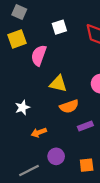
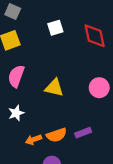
pink semicircle: (39, 55) -> (16, 76), moved
orange semicircle: (69, 106) -> (57, 135), moved

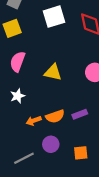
white square: (55, 28) -> (54, 17), size x1.5

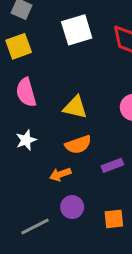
pink semicircle: (18, 62) -> (26, 92), turned -36
orange semicircle: (55, 116) -> (78, 145), moved
orange arrow: (34, 121) -> (60, 174), moved

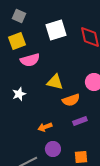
pink semicircle: (26, 92) -> (30, 60), moved, turned -90
white star: (26, 140) -> (19, 94), moved
orange semicircle: (78, 145) -> (71, 100), moved

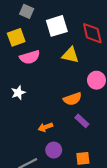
gray square: (19, 16) -> (27, 11), moved
yellow triangle: (55, 82) -> (70, 55), moved
purple rectangle: (80, 121) -> (82, 121), turned 64

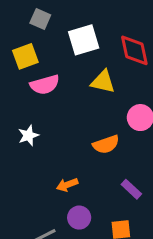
purple rectangle: (82, 121) -> (131, 189), moved

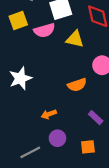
pink semicircle: (45, 85) -> (44, 30), moved
white star: (28, 135) -> (20, 78), size x1.5

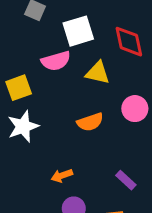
yellow square: (18, 21) -> (19, 88), moved
orange semicircle: (77, 85) -> (90, 122), moved

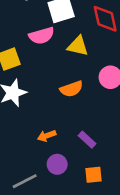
purple rectangle: (126, 180) -> (87, 140), moved

